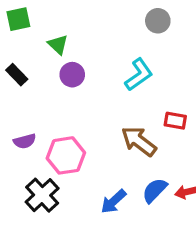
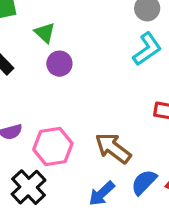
cyan L-shape: (139, 75) -> (147, 49), moved
brown arrow: (139, 141) -> (113, 148), moved

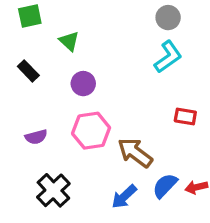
purple circle: (59, 64) -> (83, 84), moved
pink hexagon: (53, 146) -> (91, 131), moved

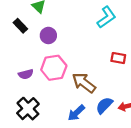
black rectangle: (28, 71) -> (20, 26), moved
purple semicircle: (36, 137) -> (26, 74), moved

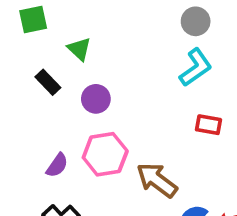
red rectangle: (118, 58) -> (209, 125), moved
purple semicircle: (26, 74) -> (57, 165), turned -40

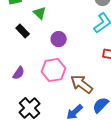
purple circle: (96, 99) -> (59, 39), moved
purple semicircle: (57, 165) -> (19, 73), moved

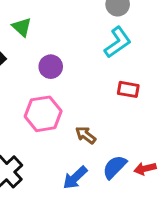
brown arrow: (82, 84) -> (86, 135), size x0.6

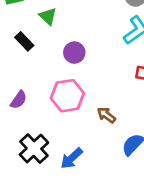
blue arrow: (75, 178) -> (72, 158), moved

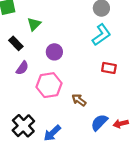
green triangle: (48, 16) -> (34, 24), turned 32
purple semicircle: (19, 100) -> (22, 68), moved

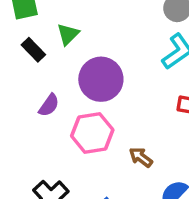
black rectangle: (16, 43) -> (33, 50), moved
purple circle: (54, 52) -> (101, 79), size x1.6

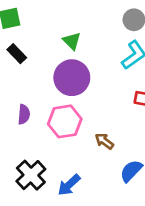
green triangle: (68, 34) -> (72, 41), moved, turned -30
purple semicircle: (49, 105) -> (24, 114), moved, turned -30

